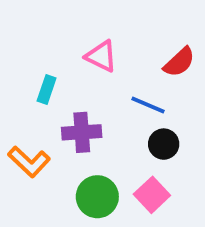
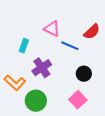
blue line: (148, 105) -> (70, 46), moved
purple cross: (82, 132) -> (42, 68), turned -30
green circle: (97, 197) -> (36, 101), moved

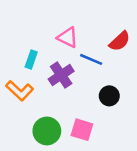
purple cross: (42, 68) -> (61, 75), moved
orange L-shape: (15, 83) -> (20, 91), moved
pink square: (78, 100) -> (82, 130), moved, turned -30

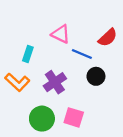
purple cross: (61, 75) -> (55, 82), moved
black circle: (109, 96) -> (96, 76), moved

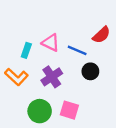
pink triangle: (61, 34) -> (51, 43), moved

